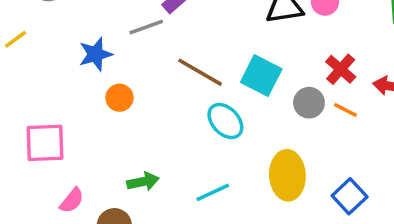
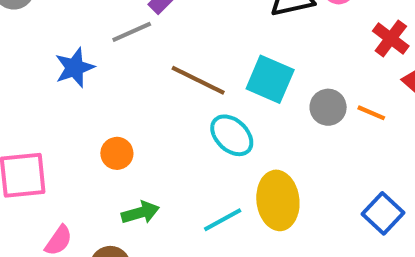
red cross: (341, 69) -> (391, 39), moved
orange circle: (119, 98) -> (117, 153), moved
yellow ellipse: (287, 175) -> (278, 200), moved

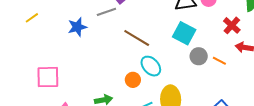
cyan square: (270, 79) -> (184, 33), moved
orange circle: (117, 153) -> (133, 80), moved

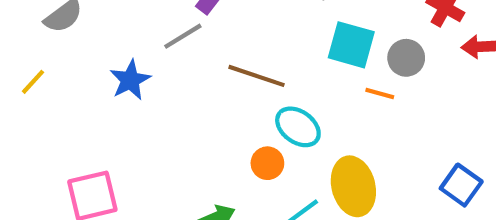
gray circle: (199, 56) -> (406, 58), moved
orange line: (219, 61) -> (380, 94), moved

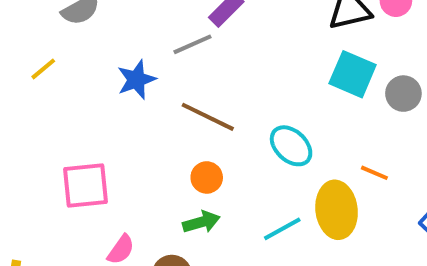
brown line: (256, 76) -> (208, 117), moved
orange line: (380, 94) -> (374, 173), moved
orange circle: (267, 163) -> (207, 177), moved

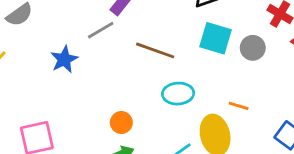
brown line: (208, 117) -> (155, 50), moved
cyan ellipse: (291, 146) -> (178, 94), turned -40

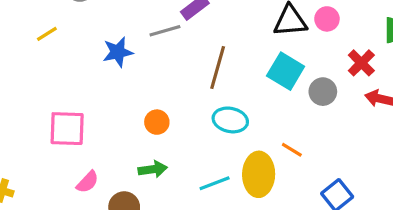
brown line: (155, 50) -> (218, 68), turned 72
orange circle: (121, 123) -> (157, 122), moved

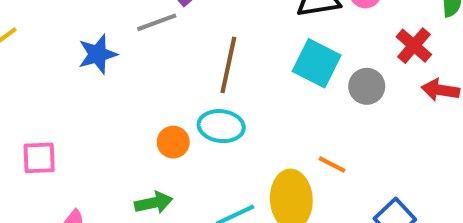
cyan ellipse: (230, 120) -> (221, 126), moved
orange circle: (157, 122) -> (173, 142), moved
pink square: (67, 129) -> (39, 158), size x0.7

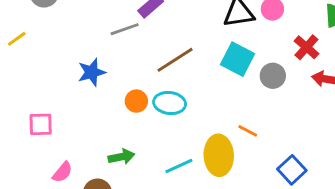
blue star: (98, 54) -> (92, 72), moved
brown line: (228, 65) -> (175, 60), turned 45
orange circle: (173, 142) -> (136, 101), moved

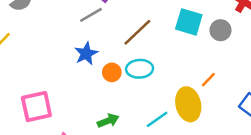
blue star: (92, 72) -> (86, 54), moved
pink square: (41, 124) -> (36, 107), size x1.5
orange line: (248, 131) -> (208, 80), turned -63

